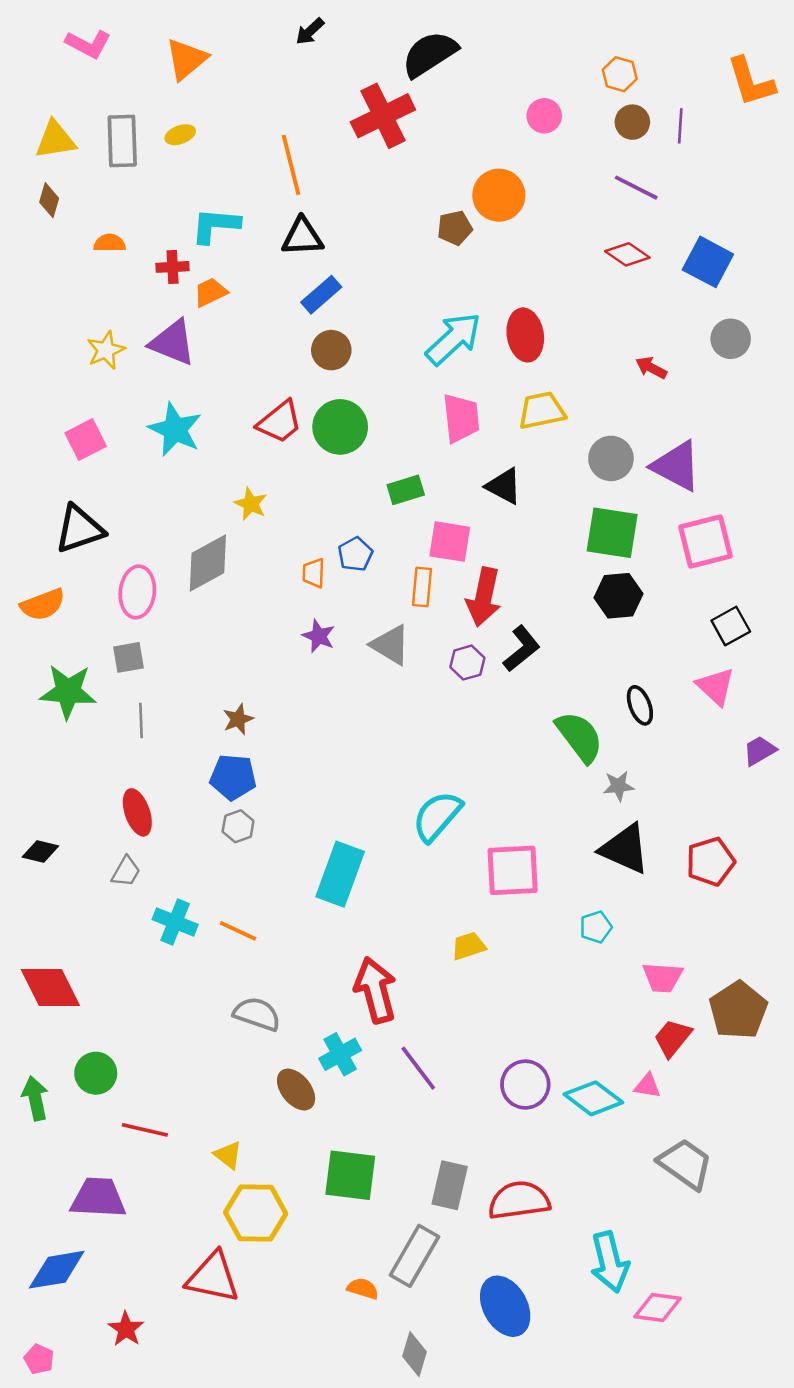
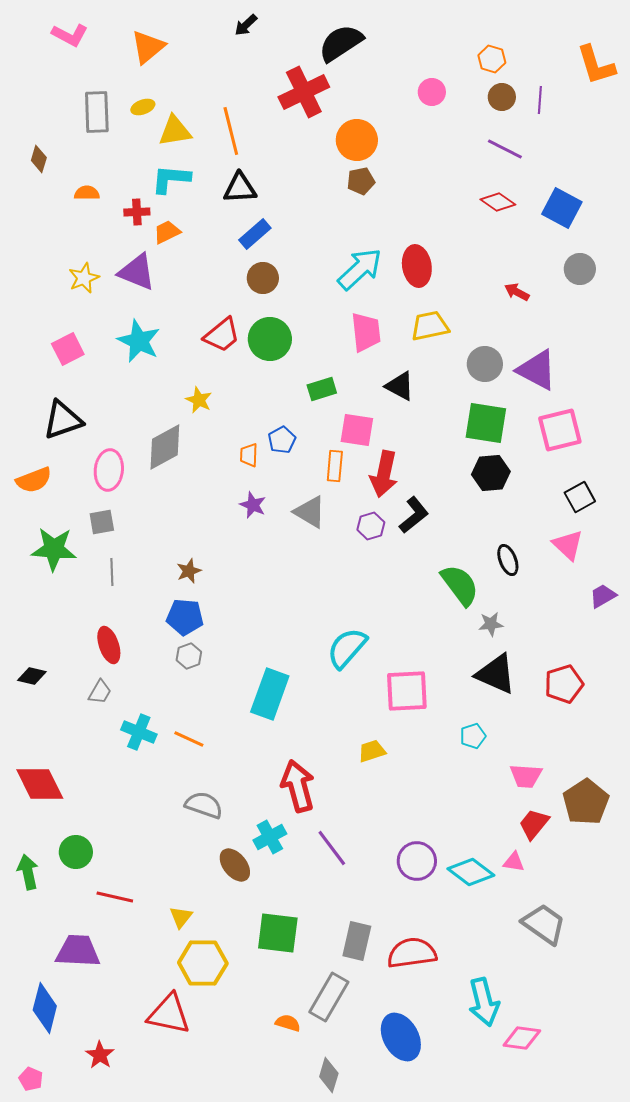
yellow triangle: (55, 140) -> (175, 131), moved
orange circle: (499, 195) -> (357, 140), moved
yellow triangle: (228, 1155) -> (181, 917), turned 30
blue diamond: (57, 1270) -> (45, 1008), turned -66

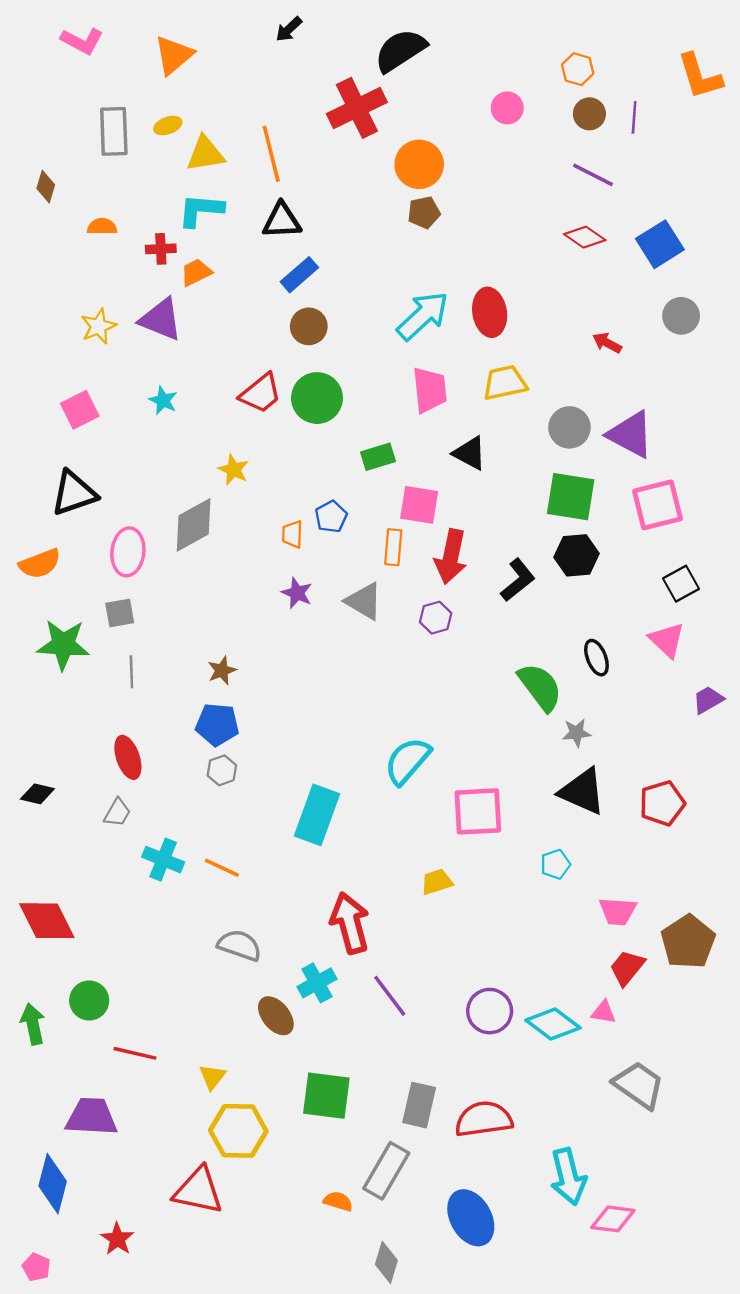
blue square: (562, 208) -> (660, 244), turned 30
cyan star: (139, 341) -> (163, 400), size x0.6
black L-shape: (414, 515) -> (518, 580), moved

